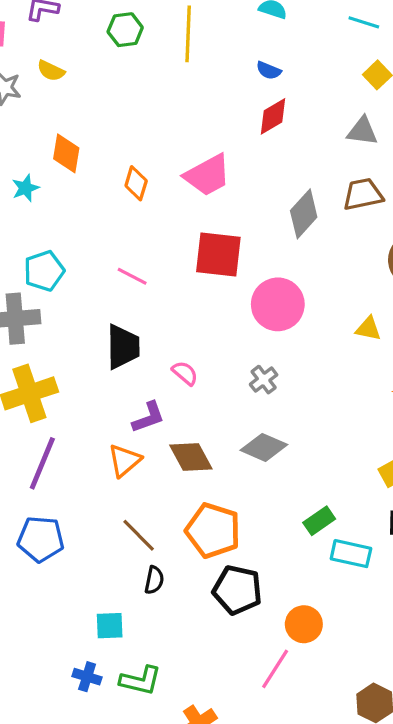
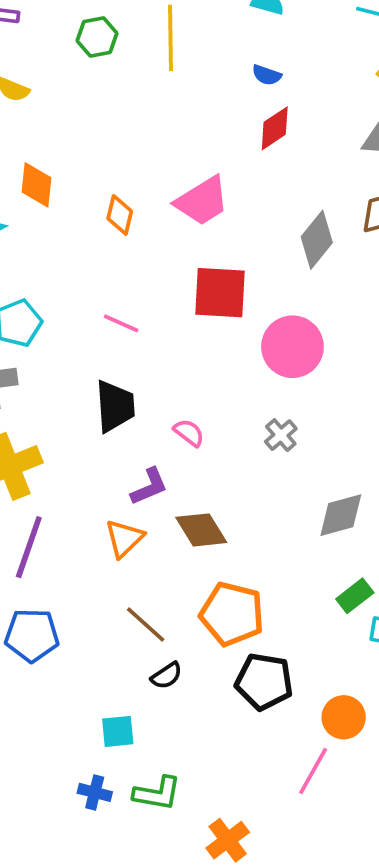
gray diamond: (264, 447) -> (341, 515), moved, turned -36
black semicircle: (154, 580) -> (167, 676), turned 48

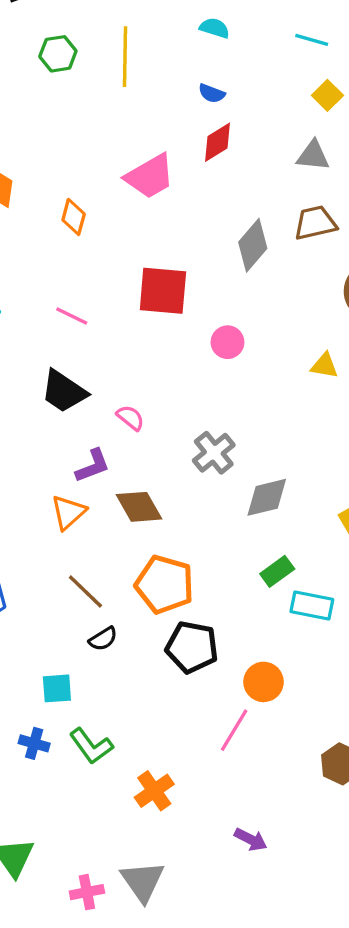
pink trapezoid: (202, 201) -> (150, 176), moved
pink circle: (292, 347) -> (227, 342), size x0.6
black trapezoid: (115, 406) -> (64, 391), turned 126
gray cross: (281, 435) -> (214, 453), moved, size x1.4
green L-shape: (157, 793) -> (91, 746), turned 42

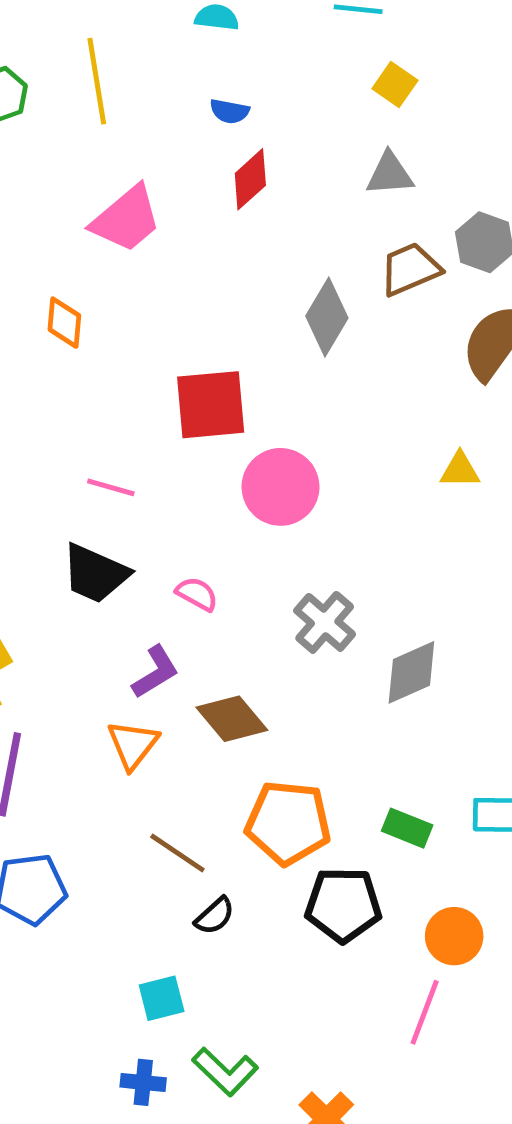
pink trapezoid: (150, 176) -> (126, 219), moved
pink line: (72, 316) -> (111, 487), moved
pink circle: (227, 342) -> (280, 487), moved, size x1.6
green rectangle: (277, 571) -> (407, 828), moved, turned 68

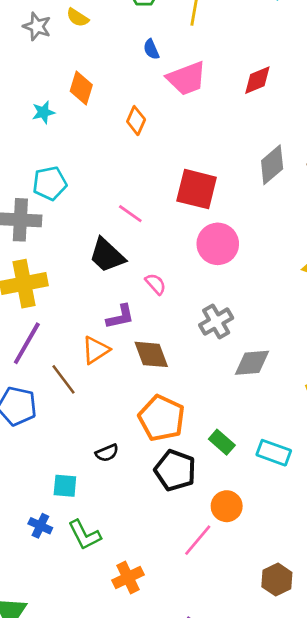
blue semicircle: (230, 111) -> (151, 49), moved, turned 36
brown line: (177, 853) -> (64, 379), moved

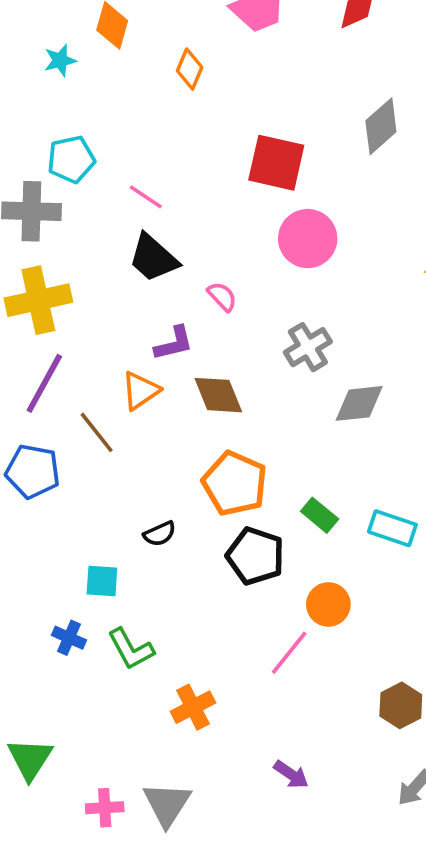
pink line: (130, 214) -> (146, 197), moved

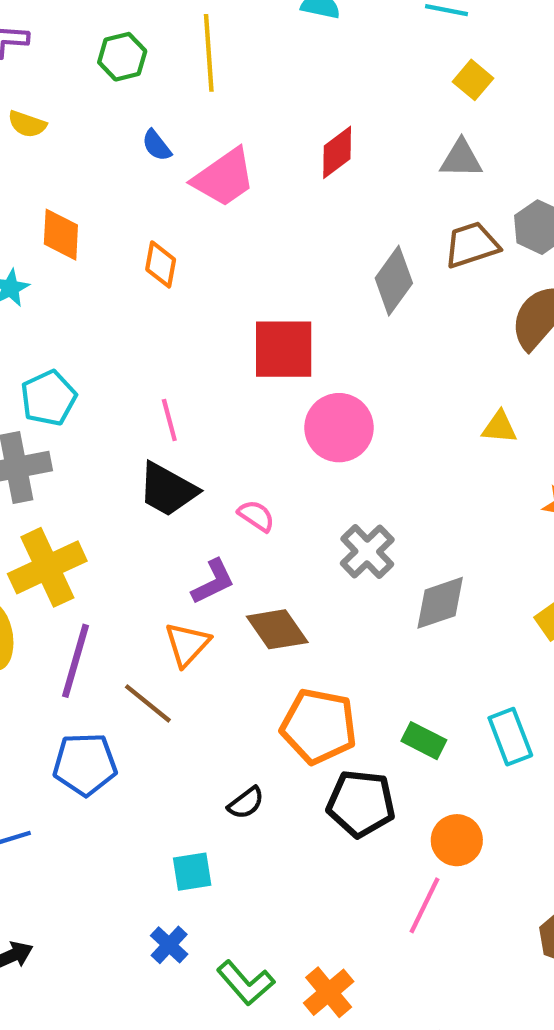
pink line: (146, 197) -> (169, 420), moved, turned 54
cyan rectangle: (392, 528) -> (510, 737), turned 63
blue cross: (69, 638) -> (169, 945), turned 32
green L-shape: (131, 649) -> (246, 983), moved

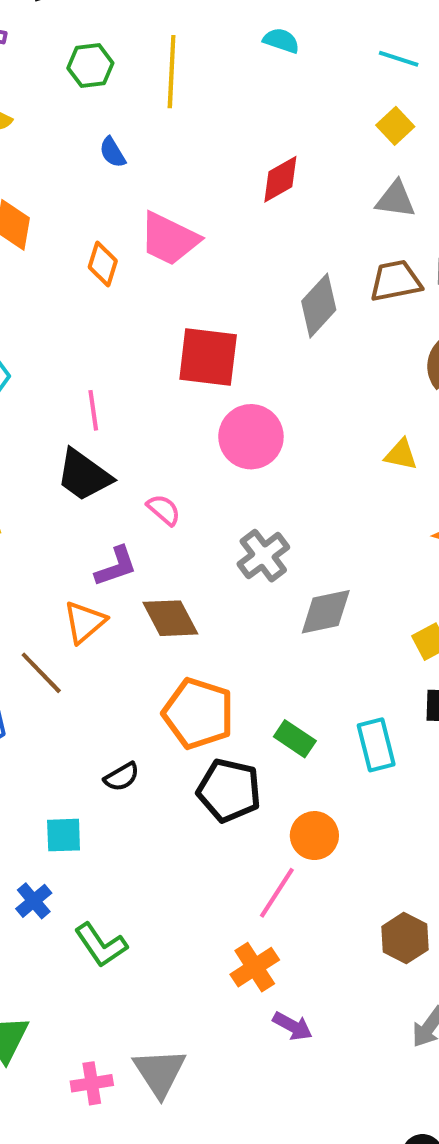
yellow square: (473, 80) -> (395, 126), moved
pink trapezoid: (224, 178) -> (169, 239), moved, turned 54
orange cross: (329, 992) -> (255, 967), moved

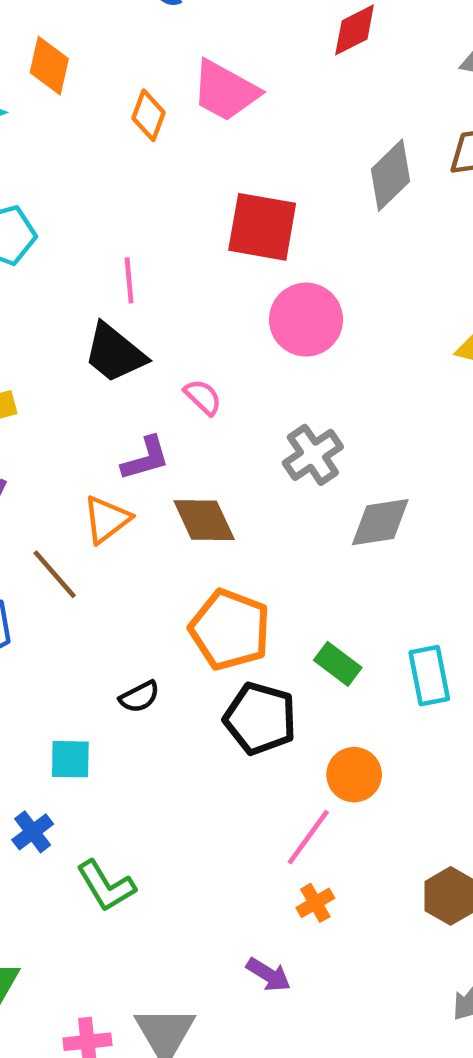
orange cross: (255, 967) -> (315, 903), moved, size x0.7
purple arrow: (293, 1026) -> (268, 975), moved

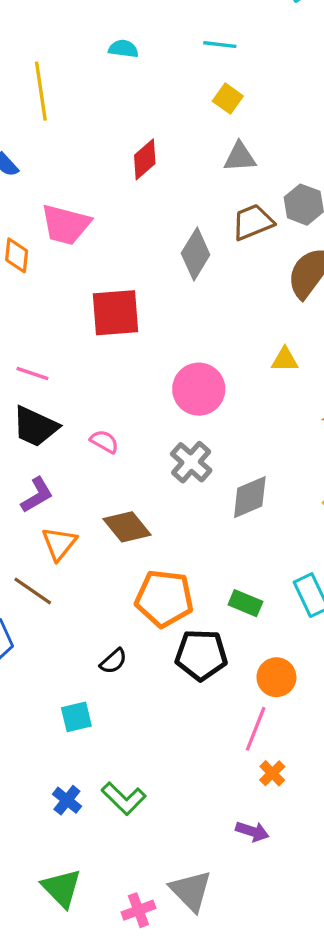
pink line: (129, 280) -> (32, 373), turned -52
pink circle: (306, 320) -> (199, 389), moved
purple L-shape: (145, 458) -> (37, 495), moved
blue cross: (33, 832) -> (67, 800), moved

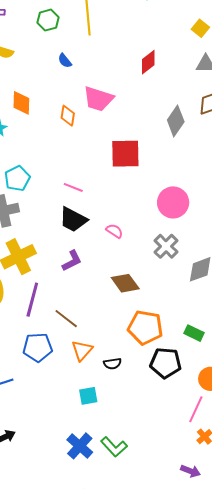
orange triangle: (59, 544) -> (82, 350), moved
black semicircle: (113, 661) -> (112, 364), turned 30
blue cross: (67, 800) -> (80, 446), size x1.5

